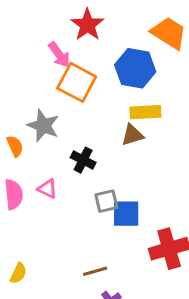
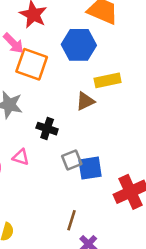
yellow rectangle: (145, 112) -> (108, 80), moved
brown line: (95, 271) -> (71, 220), turned -48

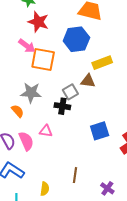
brown triangle: (85, 101) -> (88, 81), turned 42
gray square: (72, 160) -> (70, 92), moved
brown line: (71, 220) -> (75, 175), moved

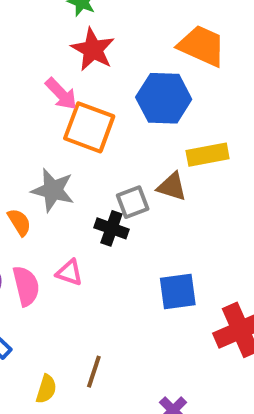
brown line: (75, 175) -> (94, 372), moved

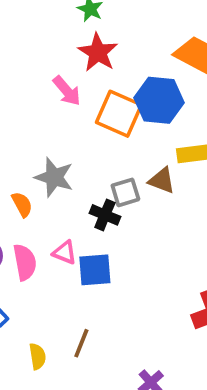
orange square: (89, 127) -> (119, 114), moved
blue square: (178, 291) -> (95, 270), moved
yellow semicircle: (46, 389) -> (37, 356), turned -30

